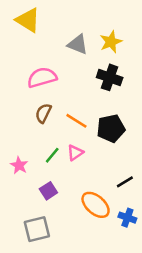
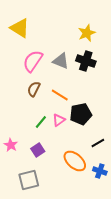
yellow triangle: (28, 20) -> (20, 28), moved
gray triangle: (78, 44) -> (61, 61), moved
pink semicircle: (42, 77) -> (33, 61), turned -40
black pentagon: (111, 128) -> (81, 114), moved
pink star: (19, 165) -> (11, 145), moved

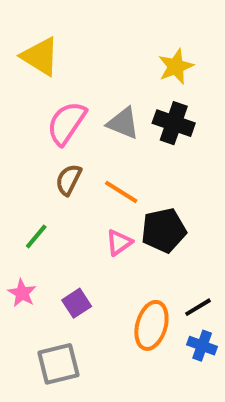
green line: (41, 122) -> (36, 236), moved
black line: (98, 143) -> (198, 307), moved
orange ellipse: (75, 161) -> (151, 325), turned 65

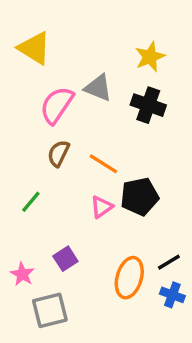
gray triangle: (123, 123) -> (98, 88), moved
pink star: (22, 293) -> (22, 274), moved

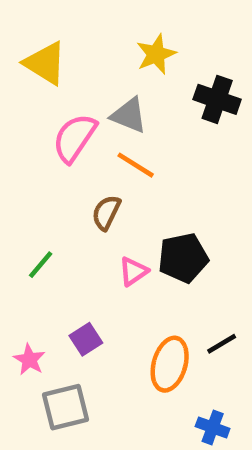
yellow star: (150, 57) -> (156, 54), moved
black cross: (148, 105) -> (217, 99), moved
brown semicircle: (59, 153) -> (106, 213), moved
orange line: (103, 164) -> (136, 165), moved
blue cross: (172, 295) -> (213, 427), moved

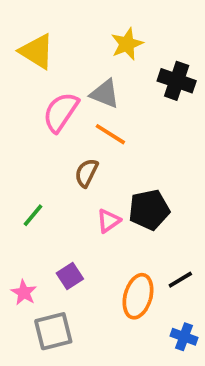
blue cross: (213, 427) -> (184, 337), moved

